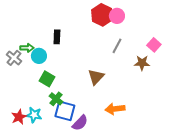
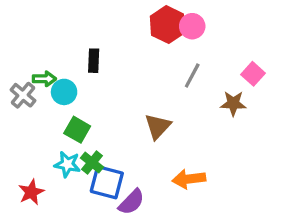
cyan star: (34, 115) -> (67, 164), moved

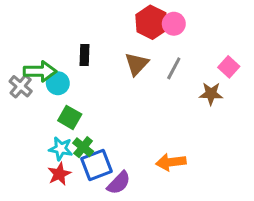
green arrow: (44, 79) -> (40, 71), size x1.5
brown triangle: (158, 126) -> (137, 64), moved
blue square: (107, 182) -> (96, 165), turned -36
red star: (31, 192) -> (59, 174), moved

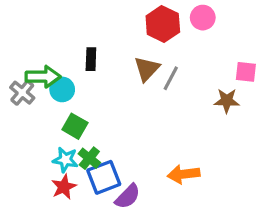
pink circle: (174, 24) -> (203, 18), moved
pink square: (229, 67) -> (246, 72), turned -36
gray line: (174, 68) -> (171, 78), moved

